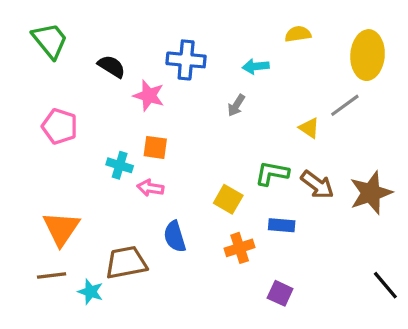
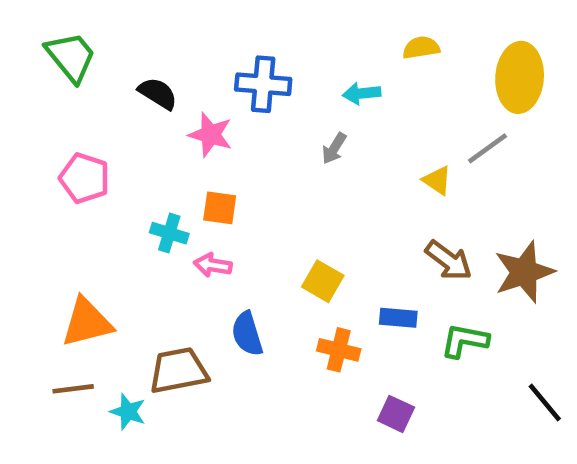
green L-shape: (272, 173) -> (465, 341), moved
orange triangle: (61, 228) -> (87, 322), turned 42
orange cross: (240, 248) -> (339, 350), turned 32

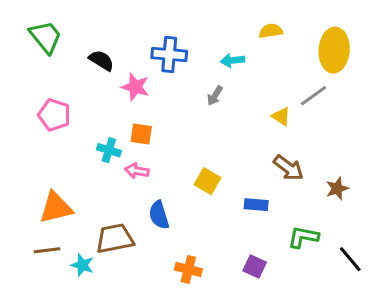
brown star: (524, 272) -> (337, 188), moved, size x0.6
green L-shape: (465, 341) -> (303, 237), moved
orange cross: (339, 350) -> (188, 269), moved

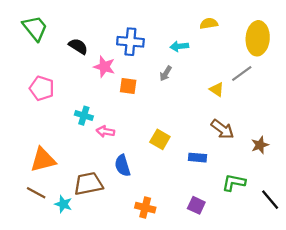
orange square: (141, 134) -> (128, 86), moved
brown line: (47, 250) -> (36, 193), turned 36

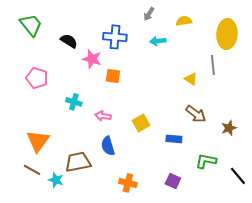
gray arrow: (166, 74) -> (149, 14), moved
gray line: (242, 74) -> (213, 65), turned -60
pink arrow: (105, 131) -> (103, 116), moved
yellow square: (160, 139) -> (141, 123), turned 30
orange triangle: (43, 160) -> (38, 141), turned -40

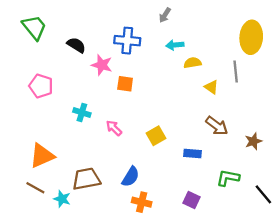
yellow semicircle: (184, 21) -> (193, 63), moved
pink arrow: (103, 116) -> (114, 128), turned 35
orange triangle: (38, 141) -> (42, 156), turned 30
blue semicircle: (108, 146) -> (131, 177), moved, turned -132

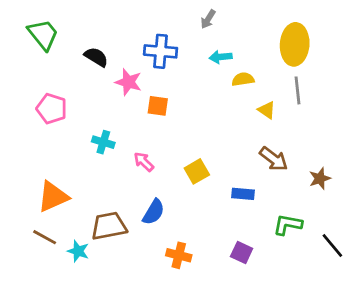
yellow ellipse: (251, 37) -> (295, 44), moved
blue semicircle: (131, 177) -> (154, 212), moved

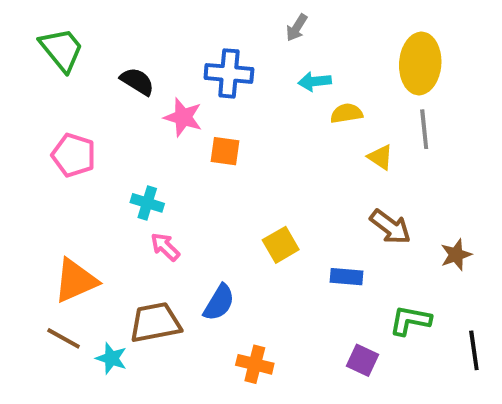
pink arrow: (144, 162) -> (165, 247), moved
black line: (332, 246) -> (474, 350), turned 32
purple square: (242, 253) -> (362, 360), moved

